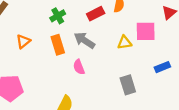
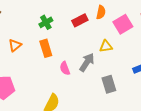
pink square: (146, 31) -> (123, 24), moved, turned -30
gray arrow: (84, 40) -> (87, 62), moved, turned 90

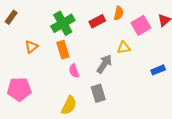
green cross: (46, 22) -> (63, 23), size x1.6
pink semicircle: (65, 68) -> (74, 71), moved
gray rectangle: (109, 84) -> (98, 93), moved

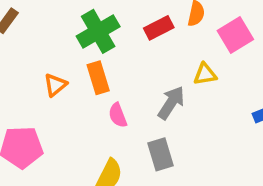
orange triangle: (31, 47) -> (55, 85), moved

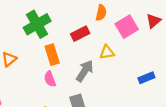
red rectangle: (159, 28) -> (80, 34), moved
orange rectangle: (98, 78) -> (52, 55), moved

